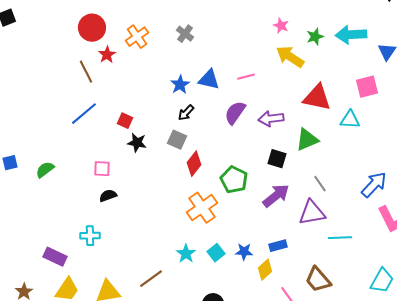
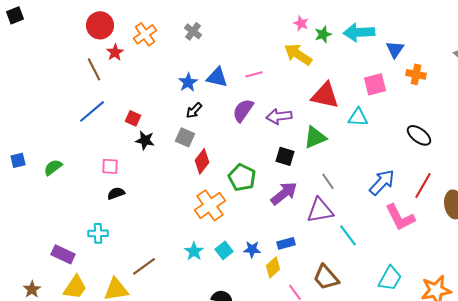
pink star: (281, 26) -> (301, 23), moved
cyan line: (340, 238) -> (348, 235), turned 55
brown line: (151, 279) -> (144, 266), moved

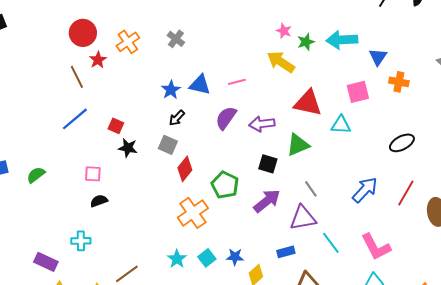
black ellipse: (419, 135) -> (402, 143), turned -65
pink L-shape: (400, 217) -> (376, 247), moved
blue rectangle: (286, 243) -> (286, 252), moved

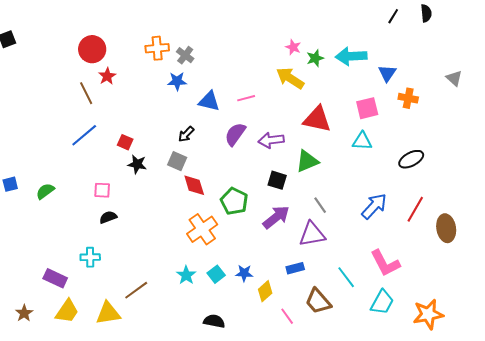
orange cross: (128, 42) -> (157, 48), moved, turned 30
blue star: (171, 90) -> (177, 81), moved, turned 30
cyan triangle: (341, 125) -> (362, 141), moved
red diamond: (185, 169) -> (194, 185), turned -55
cyan line: (331, 243) -> (346, 277), moved

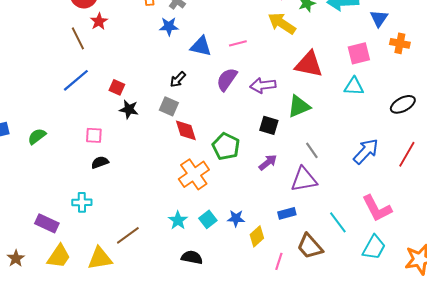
purple arrow: (276, 217) -> (268, 162), size x0.7
pink line: (287, 316) -> (279, 261), turned 54
black semicircle: (214, 321) -> (192, 257), moved

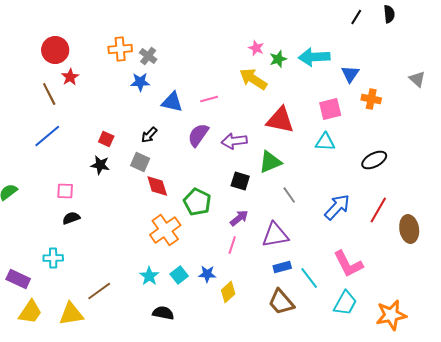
red square: (117, 87) -> (106, 139), moved
gray line: (312, 150) -> (289, 195), moved
blue rectangle: (287, 213) -> (282, 267), moved
pink line: (279, 261) -> (232, 245), moved

